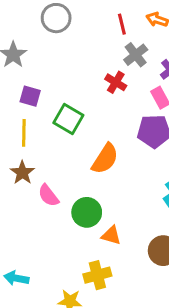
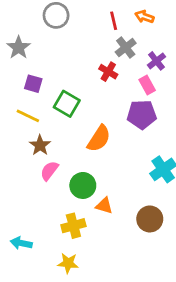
yellow line: (24, 133) -> (28, 116), turned -65
brown star: (22, 173) -> (40, 145), moved
pink semicircle: (48, 196) -> (49, 171), turned 75
yellow cross: (97, 275) -> (73, 226), moved

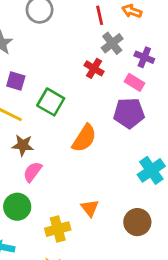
purple cross: (156, 61) -> (144, 57), turned -30
pink rectangle: (147, 85) -> (135, 82), turned -30
brown star: (40, 145) -> (23, 145), turned -30
green circle: (83, 185) -> (17, 207), moved
orange triangle: (104, 206) -> (90, 208), turned 36

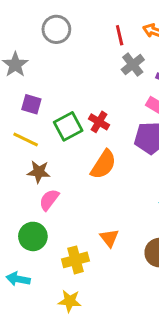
red cross: (94, 68) -> (99, 122), moved
green square: (51, 102) -> (68, 126), turned 32

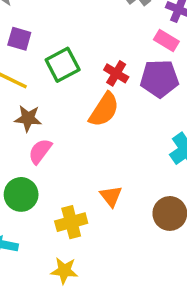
red cross: (99, 122) -> (116, 73), moved

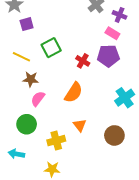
purple square: (19, 39) -> (27, 24), moved, turned -32
red cross: (116, 73) -> (83, 61), moved
orange semicircle: (104, 110) -> (74, 93), moved

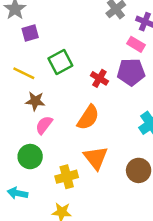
orange triangle: (80, 125) -> (96, 158), size x1.5

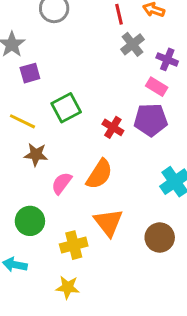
pink semicircle: (44, 125) -> (62, 183), moved

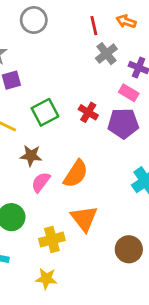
red cross: (113, 127) -> (88, 112), moved
brown star: (36, 155) -> (31, 156), moved
brown circle: (160, 238) -> (129, 249), moved

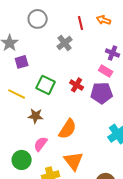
gray cross: (106, 54) -> (65, 43), moved
green square: (45, 112) -> (46, 85), turned -36
pink semicircle: (41, 182) -> (41, 144), moved

